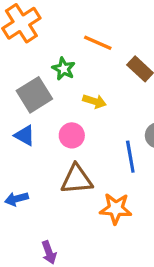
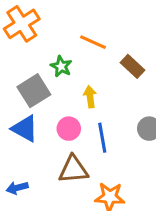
yellow arrow: (95, 101) -> (90, 97), turned -115
blue triangle: (25, 135) -> (25, 129), size x1.4
blue line: (130, 157) -> (102, 138), moved

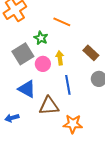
brown rectangle: (133, 66) -> (91, 53), moved
blue triangle: (25, 129) -> (27, 89), moved
pink circle: (69, 129) -> (43, 64), moved

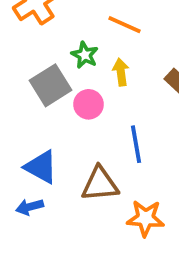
yellow arrow: (60, 58) -> (121, 72), moved
blue triangle: (27, 89) -> (41, 167), moved

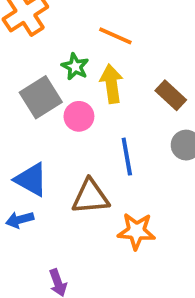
yellow arrow: (121, 72) -> (111, 84), size x1.4

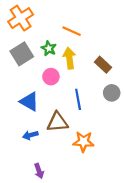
gray square: (41, 97) -> (22, 54), moved
blue triangle: (31, 179) -> (29, 102), moved
blue arrow: (20, 220) -> (30, 135), moved

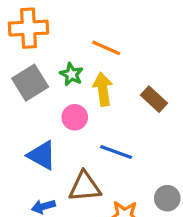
orange cross: (21, 18) -> (29, 28), turned 30
gray circle: (112, 93) -> (167, 198), moved
blue line: (78, 99) -> (116, 152), turned -60

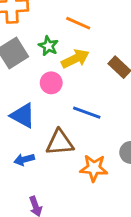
yellow arrow: (103, 89) -> (75, 59), turned 72

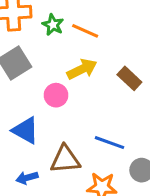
green star: (48, 46) -> (53, 25), moved
blue line: (87, 113) -> (110, 143), moved

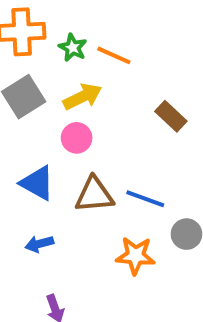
yellow arrow: (82, 69) -> (82, 97), moved
brown triangle: (65, 159) -> (94, 195), moved

